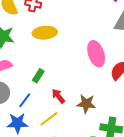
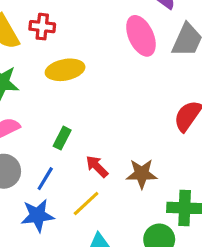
pink ellipse: (96, 54) -> (141, 36), moved

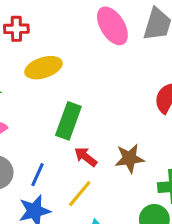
green rectangle: (62, 138) -> (68, 121), moved, size x1.6

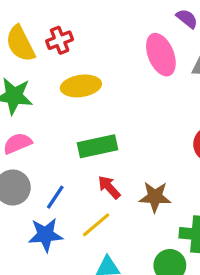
red cross: (16, 29) -> (60, 40), turned -30
green rectangle: (68, 121) -> (98, 146), turned 48

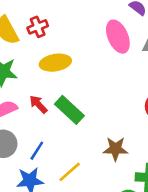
green rectangle: (98, 146) -> (69, 110), turned 56
red arrow: (109, 187) -> (38, 104), moved

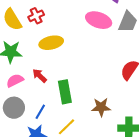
pink ellipse: (118, 37) -> (99, 20), turned -45
green rectangle: (69, 110) -> (65, 92), moved, turned 40

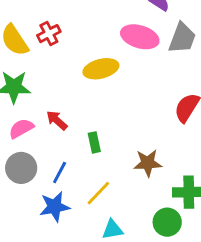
yellow ellipse: (51, 43) -> (101, 69), moved
green rectangle: (65, 92) -> (94, 142), size x0.6

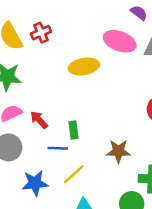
red arrow: (57, 120) -> (39, 120), moved
blue line: (60, 173) -> (58, 148), moved, turned 60

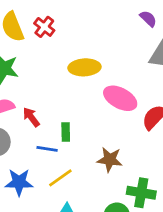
red cross: (41, 33) -> (44, 27), turned -36
pink ellipse: (120, 41) -> (120, 98), moved

